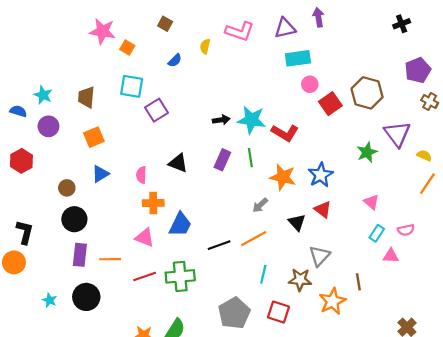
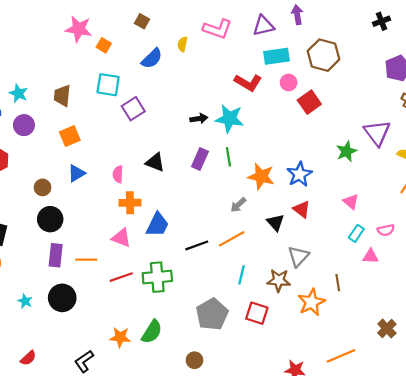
blue semicircle: (175, 60) -> (152, 58), size x1.5
brown hexagon: (367, 93) -> (324, 55), moved
red L-shape: (285, 133) -> (248, 82), moved

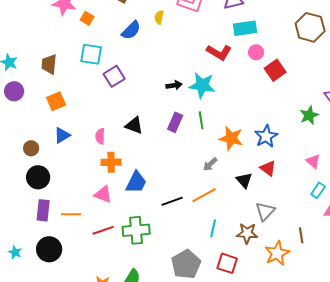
brown hexagon: (324, 55) -> (310, 27), moved

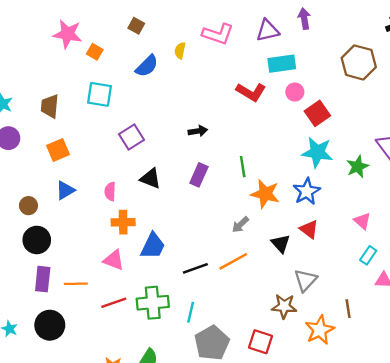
purple square: (114, 76) -> (131, 137), moved
cyan star: (202, 85) -> (317, 152), moved
green line: (201, 120) -> (243, 167), moved
cyan line: (213, 228) -> (191, 312), moved

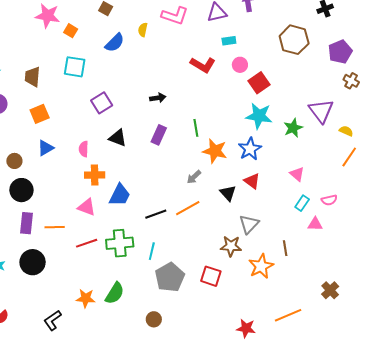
cyan rectangle: (282, 64) -> (229, 41), size x0.6

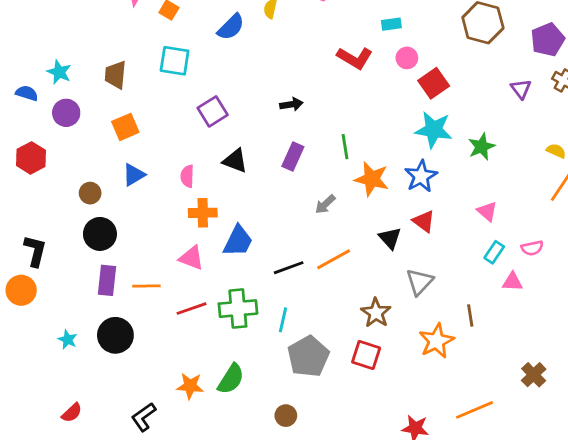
purple triangle: (321, 111) -> (521, 89), moved, size x0.6
gray arrow: (194, 177) -> (325, 204), moved
brown star: (231, 246) -> (376, 313), moved, turned 30

